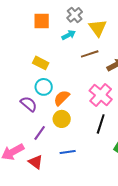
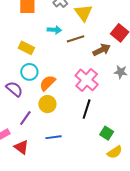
cyan arrow: (69, 35) -> (54, 30), moved, turned 32

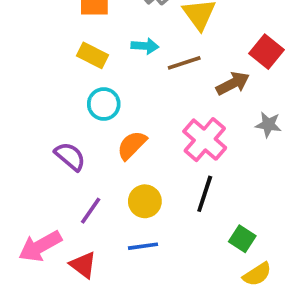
yellow rectangle: (26, 48) -> (92, 55), moved
cyan circle: (29, 72) -> (104, 104), moved
yellow circle: (47, 104) -> (145, 201), moved

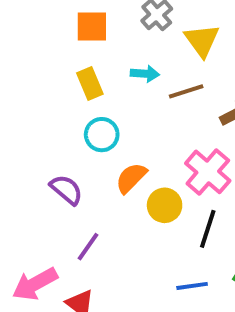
yellow rectangle: (92, 55) -> (90, 84), turned 40
yellow circle: (145, 201) -> (165, 205), moved
blue line: (143, 246) -> (192, 286), moved

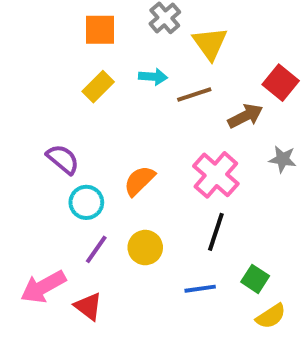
yellow rectangle: (90, 84) -> (98, 87), turned 68
cyan circle: (102, 135) -> (86, 202), moved
purple semicircle: (66, 190) -> (63, 159), moved
yellow circle: (165, 205) -> (145, 248), moved

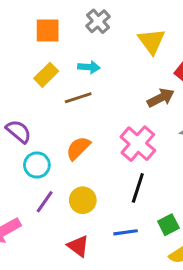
yellow triangle: (210, 43) -> (152, 41), moved
brown line: (194, 94) -> (78, 98), moved
green square: (255, 279) -> (168, 225), turned 30
red triangle: (88, 306) -> (78, 246), moved

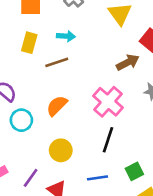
yellow rectangle: (46, 75) -> (29, 43), turned -30
purple line: (45, 202) -> (31, 178), moved

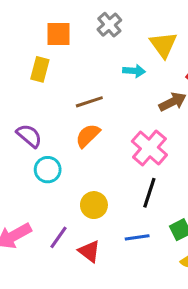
cyan arrow: (66, 36) -> (134, 71), moved
yellow rectangle: (29, 43) -> (40, 69), moved
orange semicircle: (57, 106) -> (88, 136), moved

